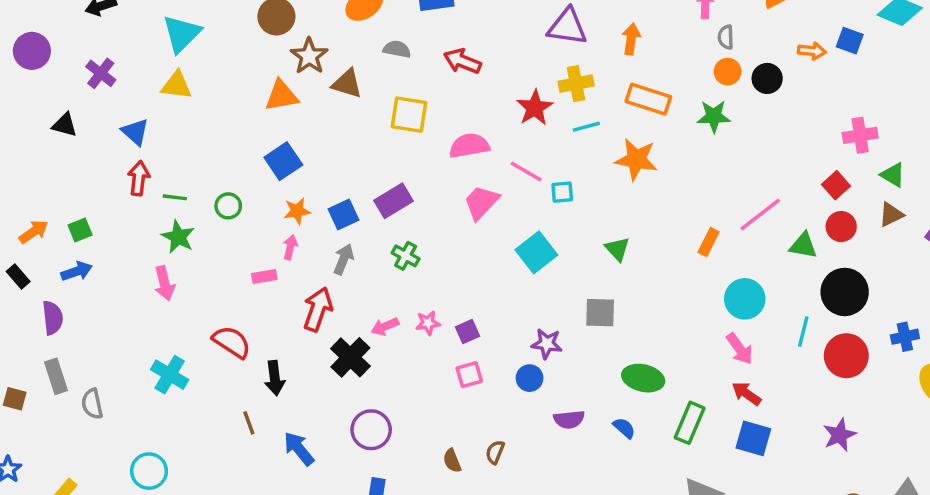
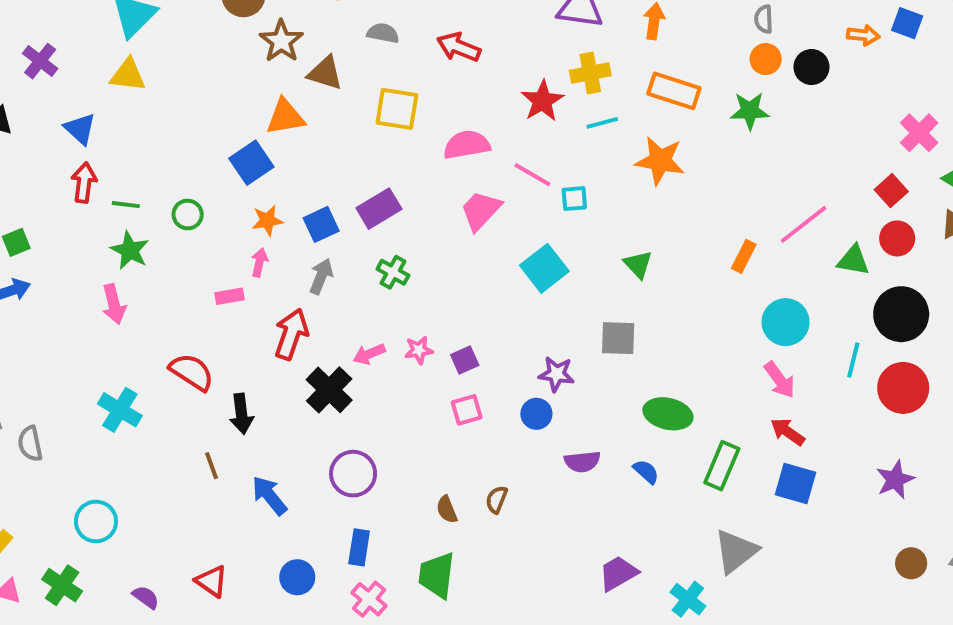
orange triangle: (282, 96) -> (285, 117), moved
pink cross: (860, 135) -> (919, 133), turned -36

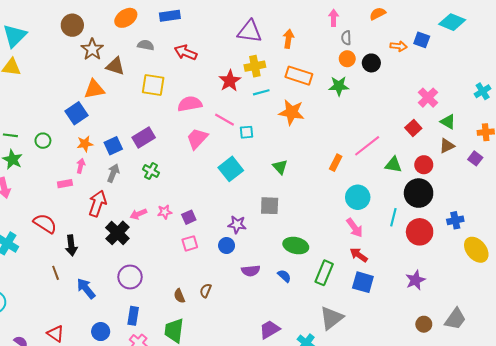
red circle: (897, 238) -> (424, 165), moved

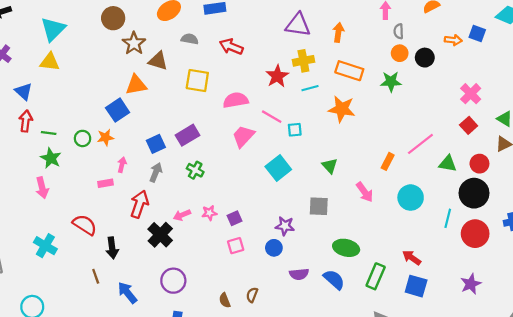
pink cross: (428, 98) -> (471, 94), moved
orange star: (85, 144) -> (105, 137), moved
pink arrow: (355, 228) -> (365, 192), moved
blue semicircle: (284, 276) -> (334, 280), size x1.5

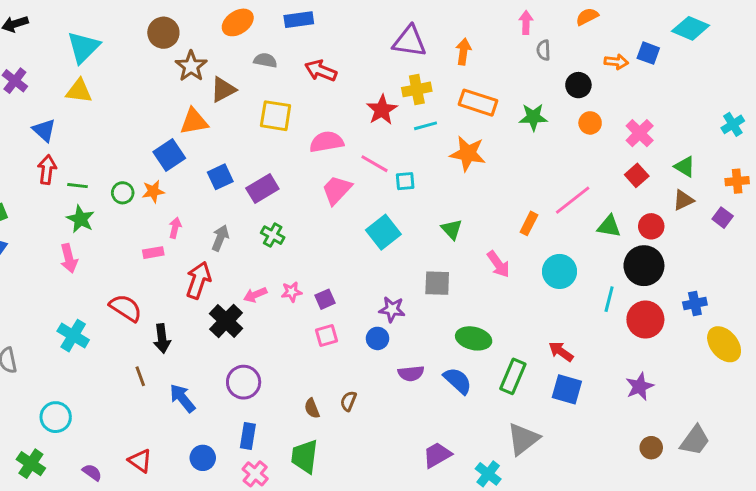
orange circle: (400, 53) -> (590, 123), moved
brown triangle: (158, 61) -> (223, 89), turned -45
blue square: (156, 144) -> (220, 177), moved

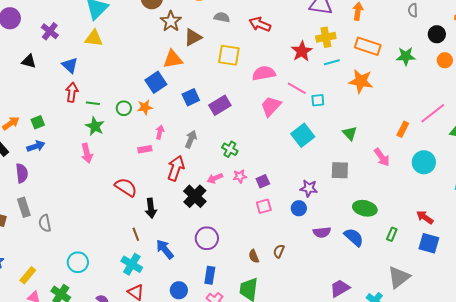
green cross: (273, 235) -> (230, 149), moved
cyan cross: (73, 336) -> (132, 264), moved
green rectangle: (513, 376) -> (392, 234), size x0.6

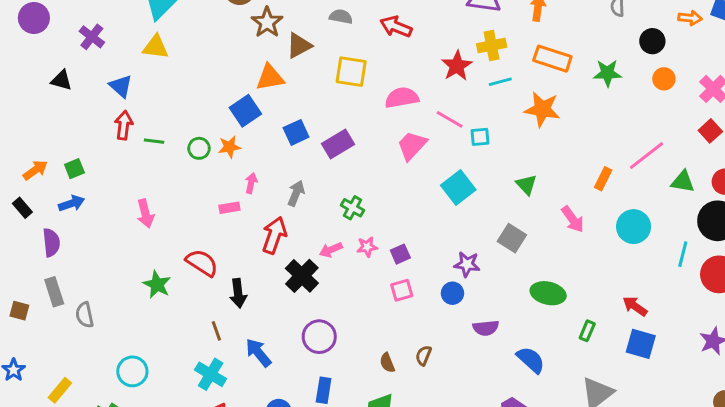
green star: (95, 126) -> (157, 285), moved
gray square: (340, 170) -> (512, 238), turned 30
blue semicircle: (354, 237) -> (531, 360), moved

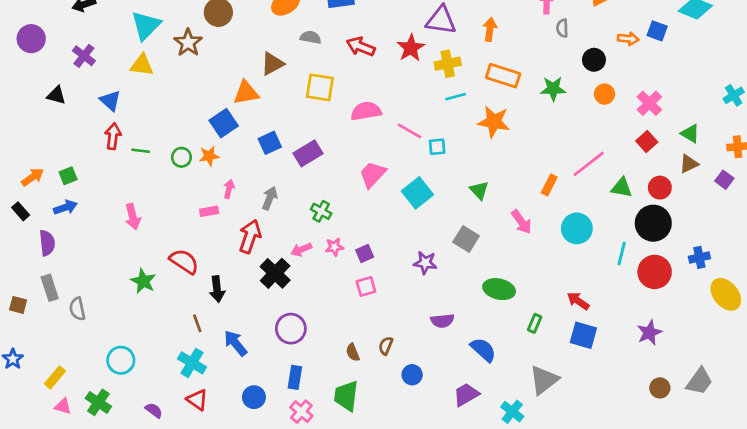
brown star: (267, 22) -> (188, 43), moved
red star: (457, 66) -> (411, 48), moved
pink trapezoid: (412, 145) -> (373, 174), moved
blue circle: (452, 293) -> (412, 375), moved

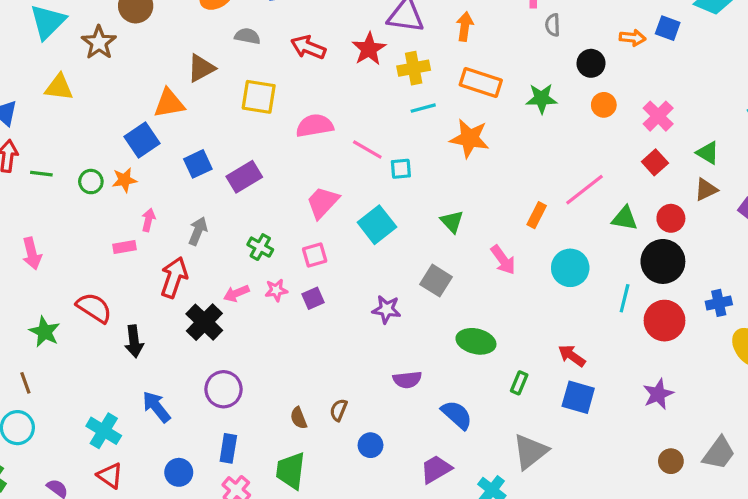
yellow triangle: (142, 65) -> (59, 87), moved
pink square: (366, 286) -> (315, 255), moved
brown line: (197, 323) -> (25, 383), moved

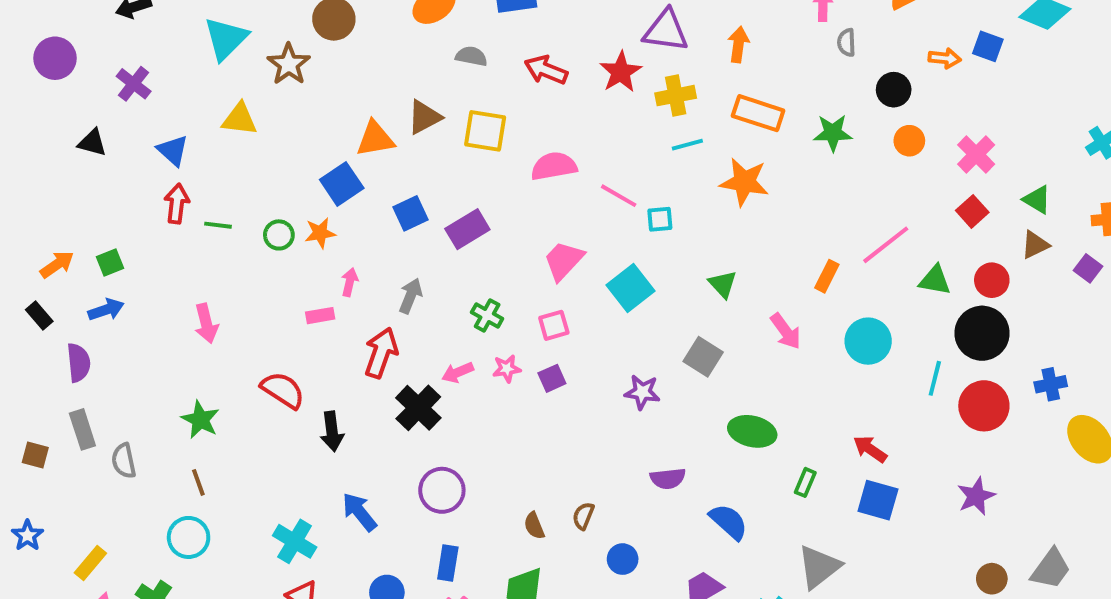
brown triangle: (201, 68) -> (424, 117), moved
green star: (45, 332) -> (200, 420), moved

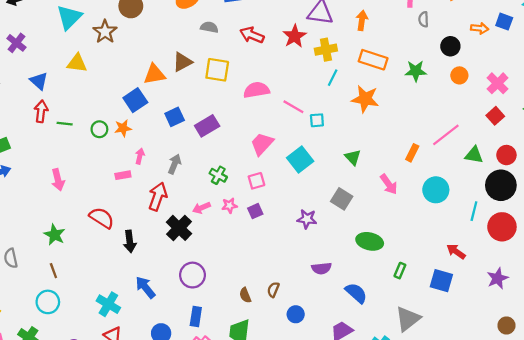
cyan line: (687, 145) -> (333, 78), turned -48
red arrow: (870, 449) -> (456, 251), moved

